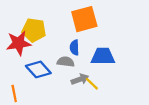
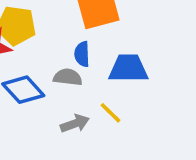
gray arrow: (80, 79) -> (75, 124), moved

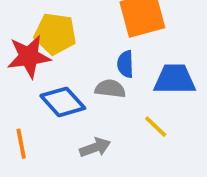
gray arrow: (75, 124) -> (95, 147), moved

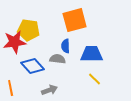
yellow line: (156, 127) -> (95, 79), moved

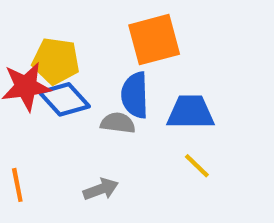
blue semicircle: (66, 46) -> (135, 95), size x1.5
blue diamond: (33, 66) -> (64, 99), moved

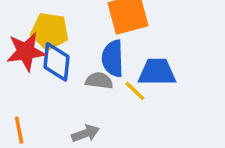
blue diamond: (64, 99) -> (57, 62), turned 48
yellow line: (197, 166) -> (135, 91), moved

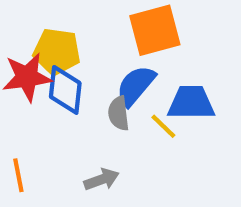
blue semicircle: (113, 58) -> (136, 86), turned 42
gray semicircle: (99, 81) -> (119, 113), turned -104

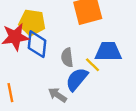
blue semicircle: (136, 86) -> (77, 79), moved
gray arrow: (102, 179) -> (57, 95), turned -126

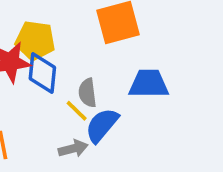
yellow line: (92, 65) -> (77, 111), moved
gray arrow: (57, 95) -> (73, 149), turned 132

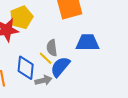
yellow pentagon: (35, 41) -> (21, 17), turned -30
blue diamond: (42, 73) -> (26, 68), moved

